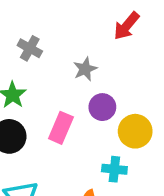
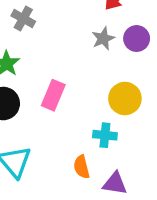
gray star: (85, 69) -> (103, 39), moved
purple circle: (102, 107) -> (137, 39), moved

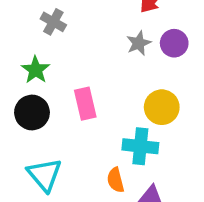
pink rectangle: (53, 95) -> (85, 104), turned -36
cyan cross: (105, 135) -> (140, 146), size x1.4

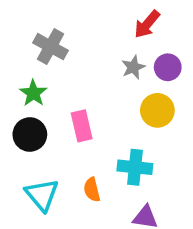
gray cross: (53, 22) -> (51, 47), size x1.4
yellow circle: (162, 107) -> (157, 110), moved
orange semicircle: (116, 180) -> (92, 190), moved

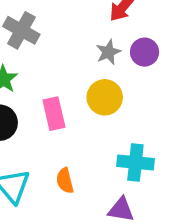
yellow circle: (157, 110) -> (105, 97), moved
cyan cross: (135, 167) -> (135, 163), moved

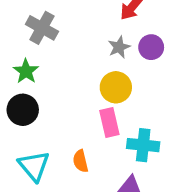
pink rectangle: (54, 114) -> (109, 123), moved

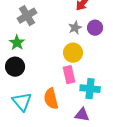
gray cross: (42, 28) -> (27, 16), turned 30
orange semicircle: (81, 161) -> (51, 99), size x1.5

